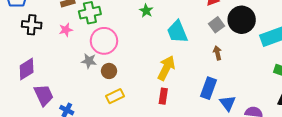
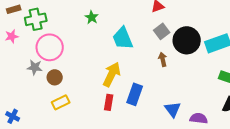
black circle: (242, 20) -> (187, 40), moved
blue rectangle: (208, 88) -> (135, 94), moved

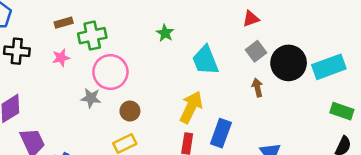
brown circle: (55, 77) -> (130, 111), moved

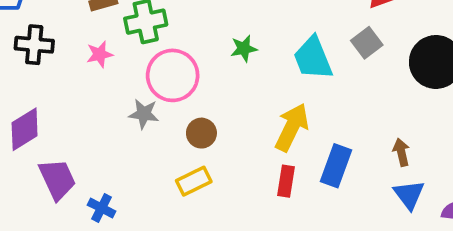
green star: (165, 33) -> (244, 49), moved, turned 30
gray square: (256, 51) -> (367, 43), moved
brown arrow: (257, 88) -> (401, 152), moved

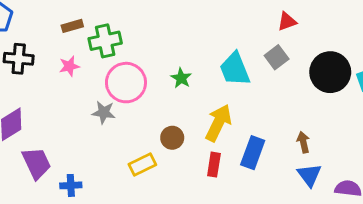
green star: (244, 49) -> (181, 78), moved, turned -30
brown circle: (201, 133) -> (172, 138), moved
blue cross: (101, 208) -> (71, 185), turned -30

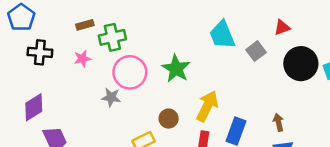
red triangle: (287, 21) -> (282, 27), moved
cyan trapezoid: (235, 69) -> (222, 35), moved
green star: (181, 78) -> (176, 69), size x1.6

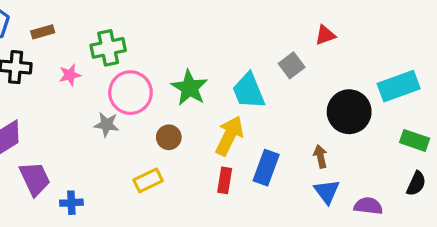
brown rectangle: (85, 25) -> (43, 32), moved
cyan trapezoid: (222, 35) -> (249, 91), moved
black circle: (301, 64) -> (349, 112), moved
brown circle: (169, 119) -> (169, 137), moved

